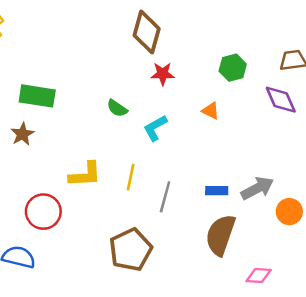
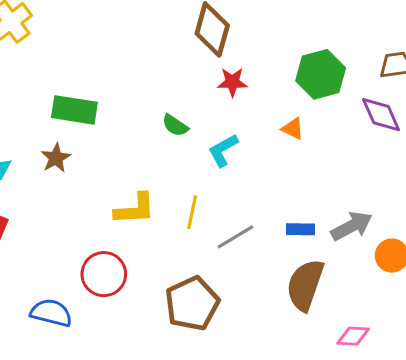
green hexagon: (233, 68) -> (321, 74), size x1.4
gray line: (165, 197) -> (235, 237), turned 44
red circle: (43, 212) -> (104, 274), moved

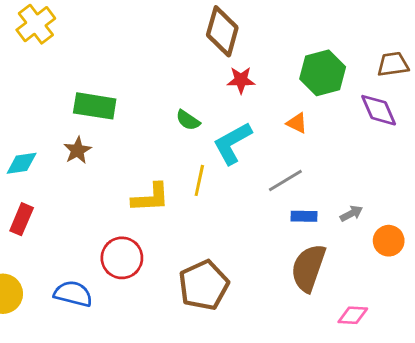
cyan L-shape: (223, 150) -> (232, 143), size x1.4
yellow line: (192, 212) -> (199, 180), moved
gray arrow: (352, 226) -> (351, 213), size x0.6
gray line: (235, 237) -> (285, 180), moved

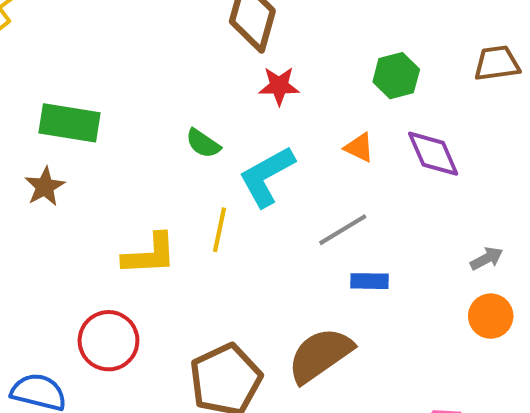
green hexagon: (323, 73) -> (396, 76), size x0.7
purple diamond: (379, 110) -> (433, 154), moved
gray arrow: (351, 213) -> (487, 259), moved
brown semicircle: (308, 268) -> (320, 355), moved, turned 36

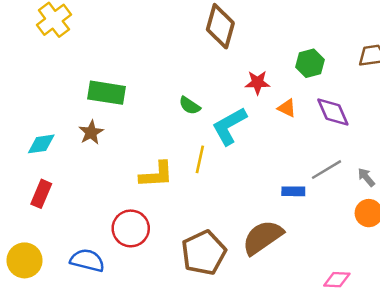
red star: (279, 86) -> (257, 83), moved
gray line: (343, 230) -> (327, 170), moved
gray arrow: (487, 259) -> (366, 177), turned -102

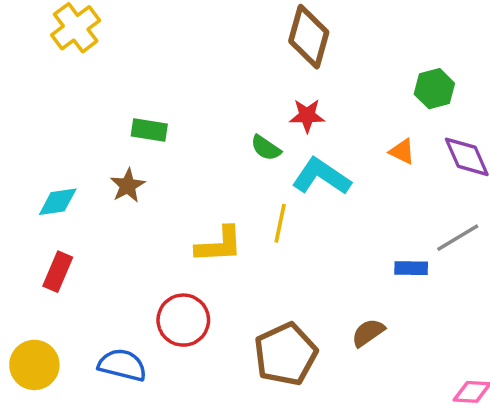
red star: (257, 83) -> (307, 116), moved
green rectangle: (106, 93) -> (149, 130), size x0.7
cyan L-shape: (229, 126) -> (321, 177), turned 63
brown semicircle: (263, 237) -> (368, 333), size x0.6

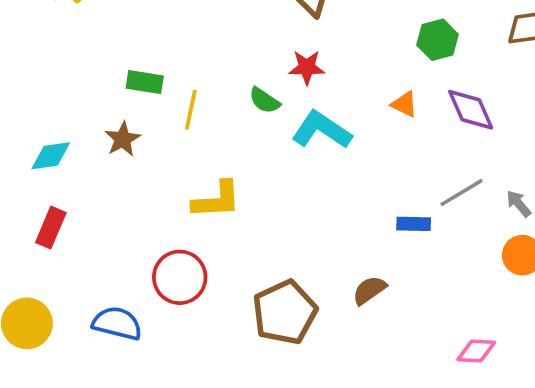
yellow line: (280, 223) -> (191, 110), moved

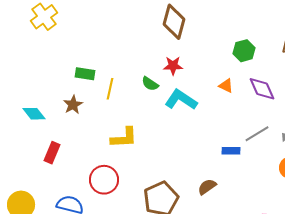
cyan diamond: (51, 156) -> (34, 114), turned 60
red rectangle: (51, 228) -> (52, 153), moved

